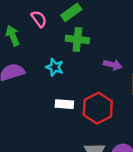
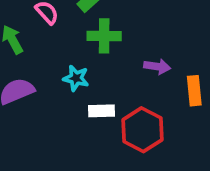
white rectangle: (64, 104) -> (101, 111), moved

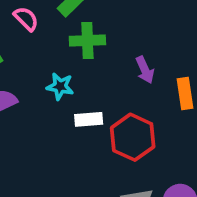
purple arrow: (157, 67) -> (145, 70), turned 60

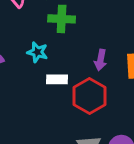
purple arrow: (145, 70) -> (100, 60), moved, turned 30

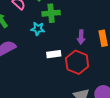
cyan star: (37, 52) -> (38, 29), moved

